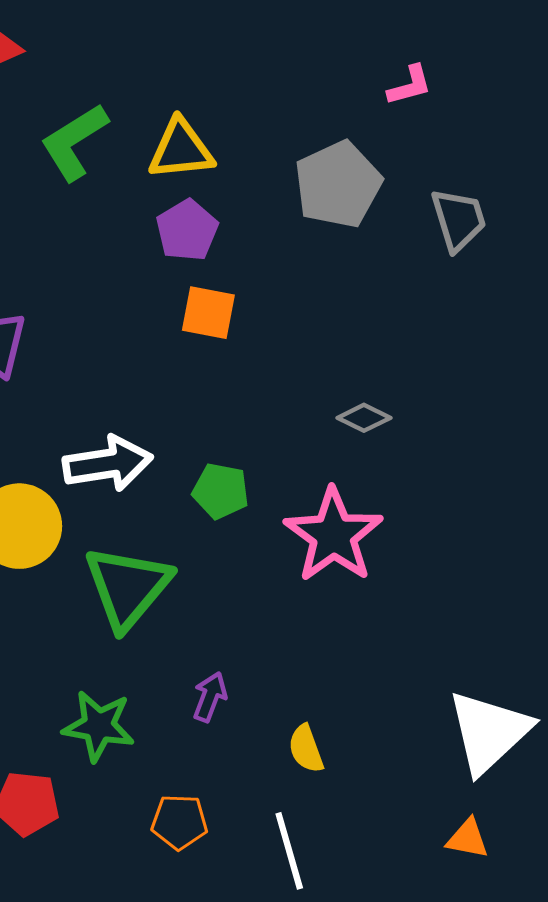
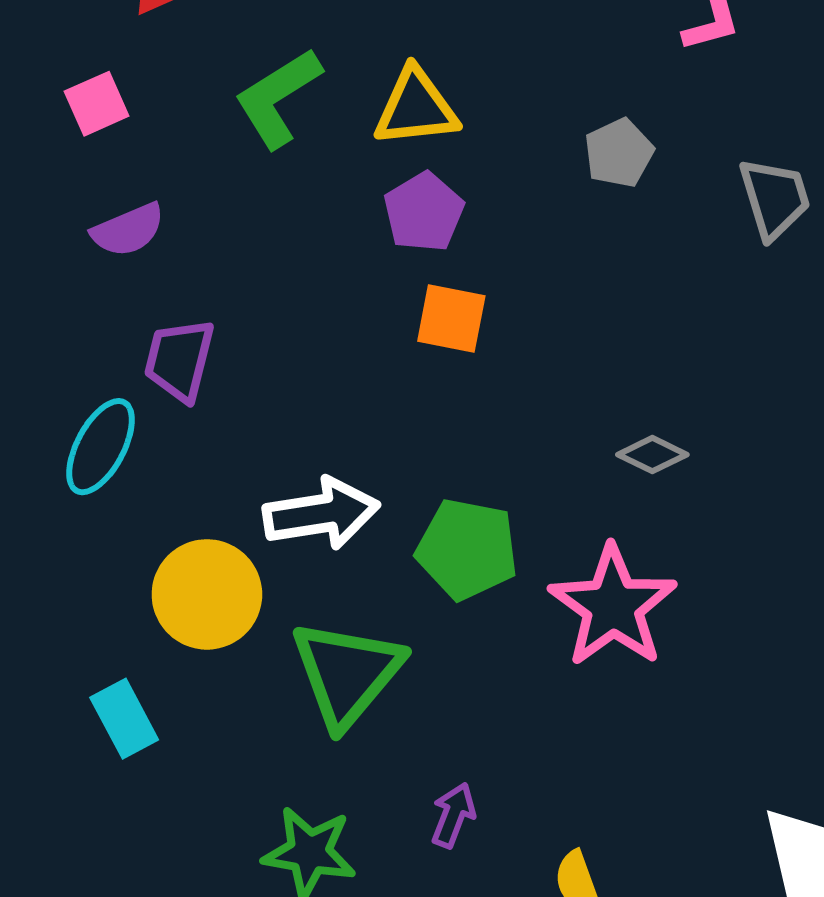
gray pentagon: (338, 185) -> (619, 153), size x0.6
green pentagon: (221, 491) -> (467, 549), size x1.4

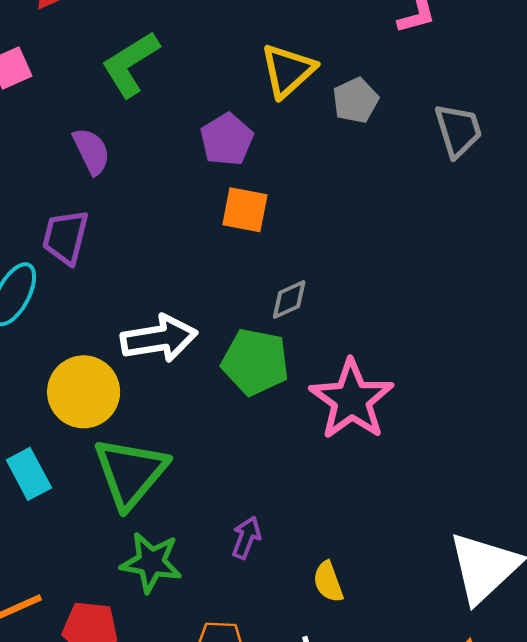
yellow triangle: (416, 108) -> (288, 71), moved, turned -36
purple semicircle: (128, 230) -> (91, 151), moved, turned -93
gray diamond: (652, 455) -> (289, 299), moved, turned -51
green triangle: (347, 673) -> (130, 473), moved

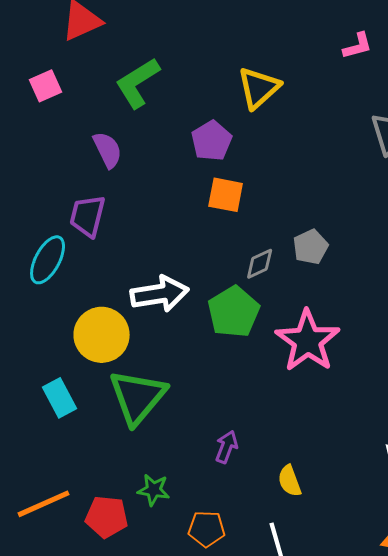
gray pentagon: (355, 100) -> (311, 247), moved
green pentagon: (255, 362) -> (234, 312), turned 30
green star: (151, 562) -> (154, 490), moved, size x0.7

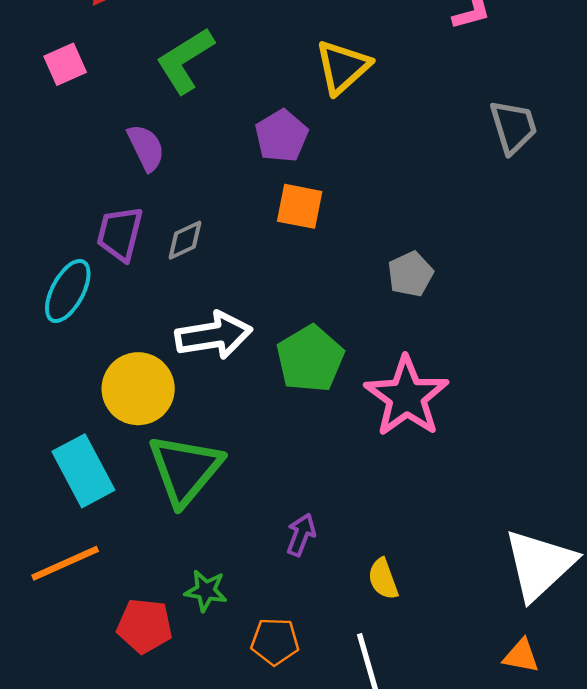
gray diamond: (260, 264) -> (185, 240), moved
cyan rectangle: (60, 398) -> (83, 471), size x1.4
orange line: (44, 504) -> (65, 563), moved

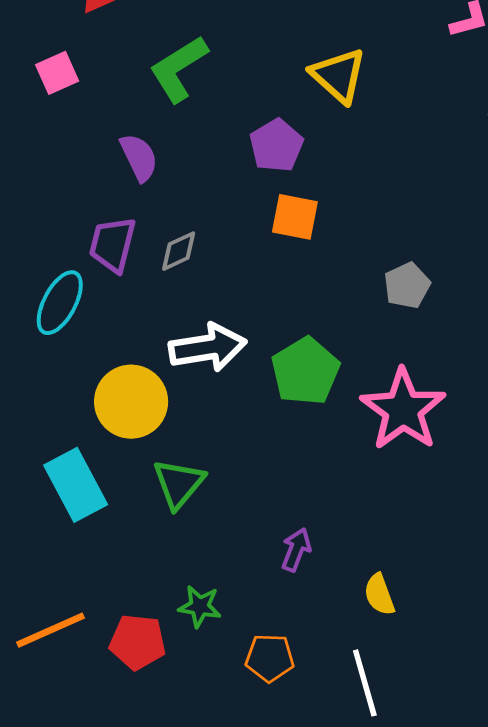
yellow triangle: (343, 67) -> (338, 75), turned -36
green triangle: (185, 469) -> (179, 484), size x0.7
orange line: (65, 563) -> (50, 630), moved

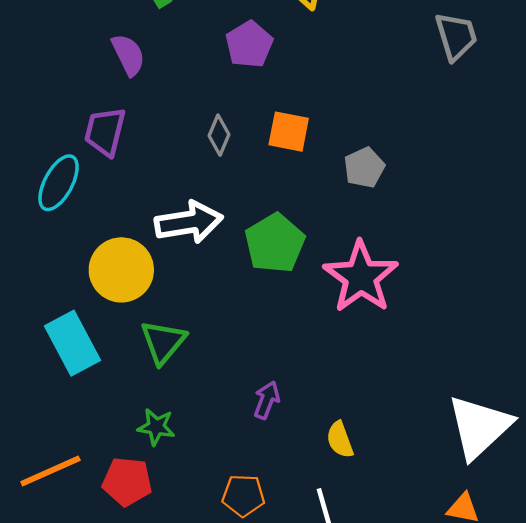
orange square: (295, 217) -> (289, 132), moved
gray diamond: (179, 251) -> (219, 135), moved, turned -42
green star: (200, 606) -> (156, 427), moved

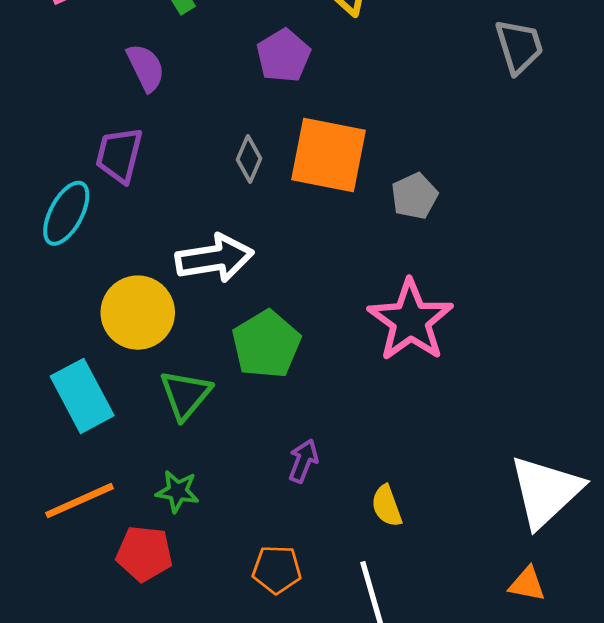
orange square: (289, 132) -> (328, 155), size x1.6
green pentagon: (275, 243) -> (266, 344), moved
orange line: (50, 471) -> (79, 501), moved

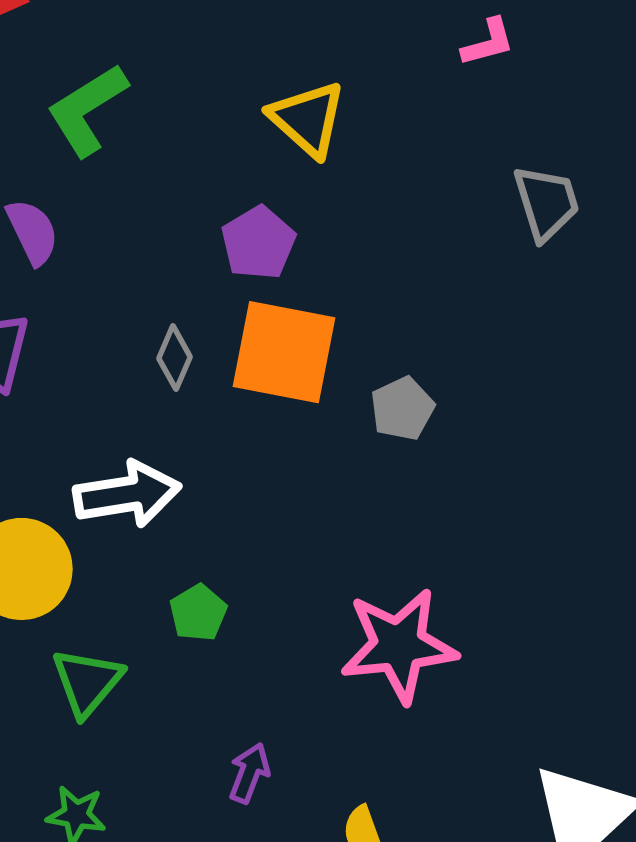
purple pentagon: (283, 56) -> (258, 243), moved
pink star: (411, 320) -> (399, 646), moved, turned 30
green pentagon: (266, 344) -> (198, 613), size x0.6

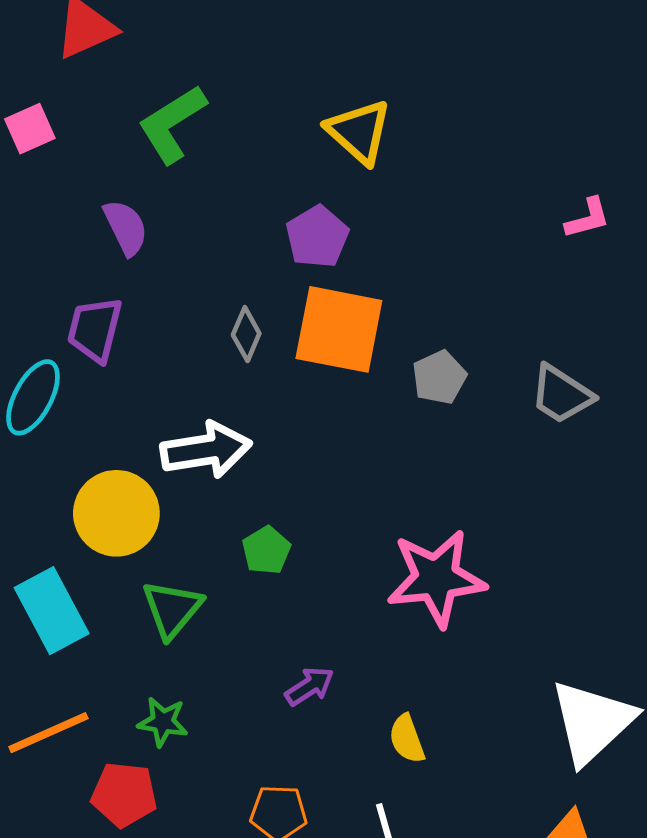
pink L-shape: (488, 42) -> (588, 218), moved
gray trapezoid: (546, 203) -> (561, 394), moved, turned 140
purple arrow: (249, 773) -> (310, 686), turned 36

